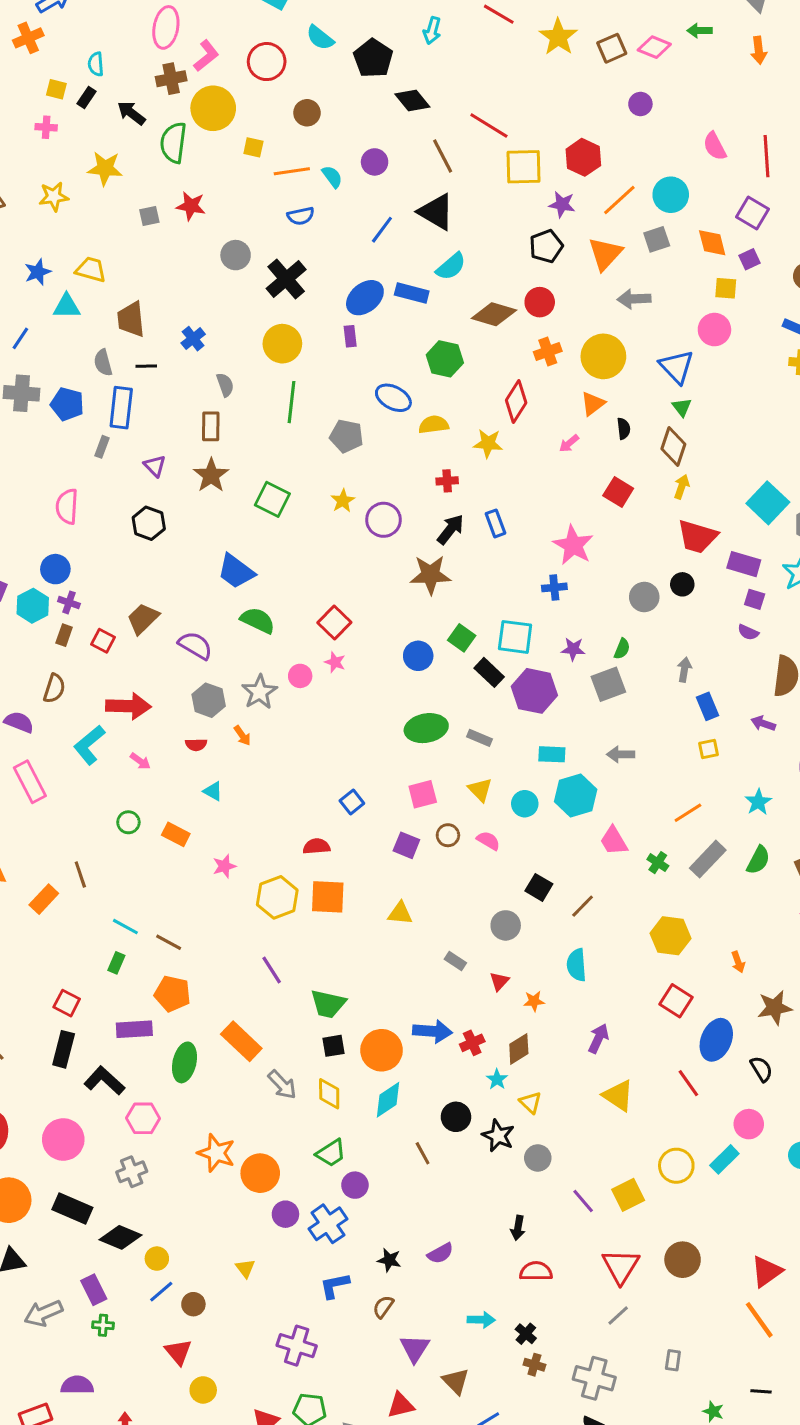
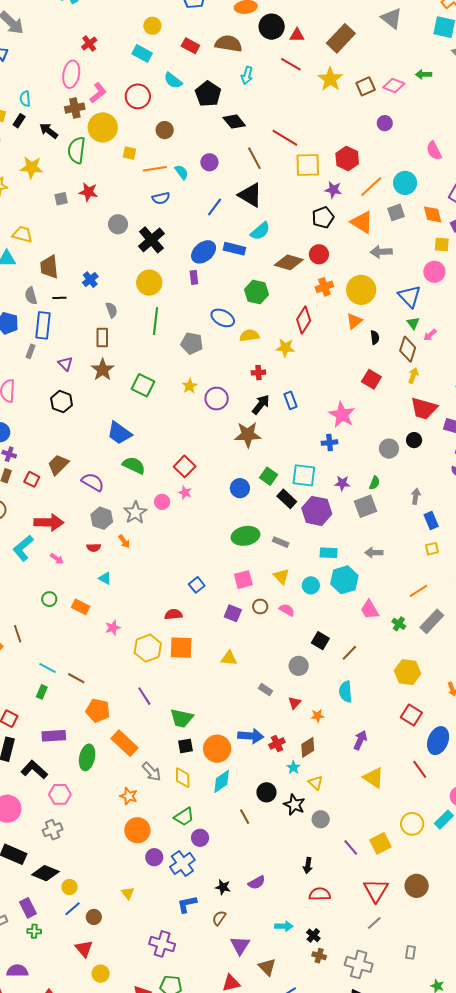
orange triangle: (605, 254) -> (362, 222), turned -40
pink arrow: (569, 443) -> (430, 335), moved
orange pentagon: (172, 994) -> (98, 710), moved
orange star: (216, 1153) -> (129, 796), moved, size x0.7

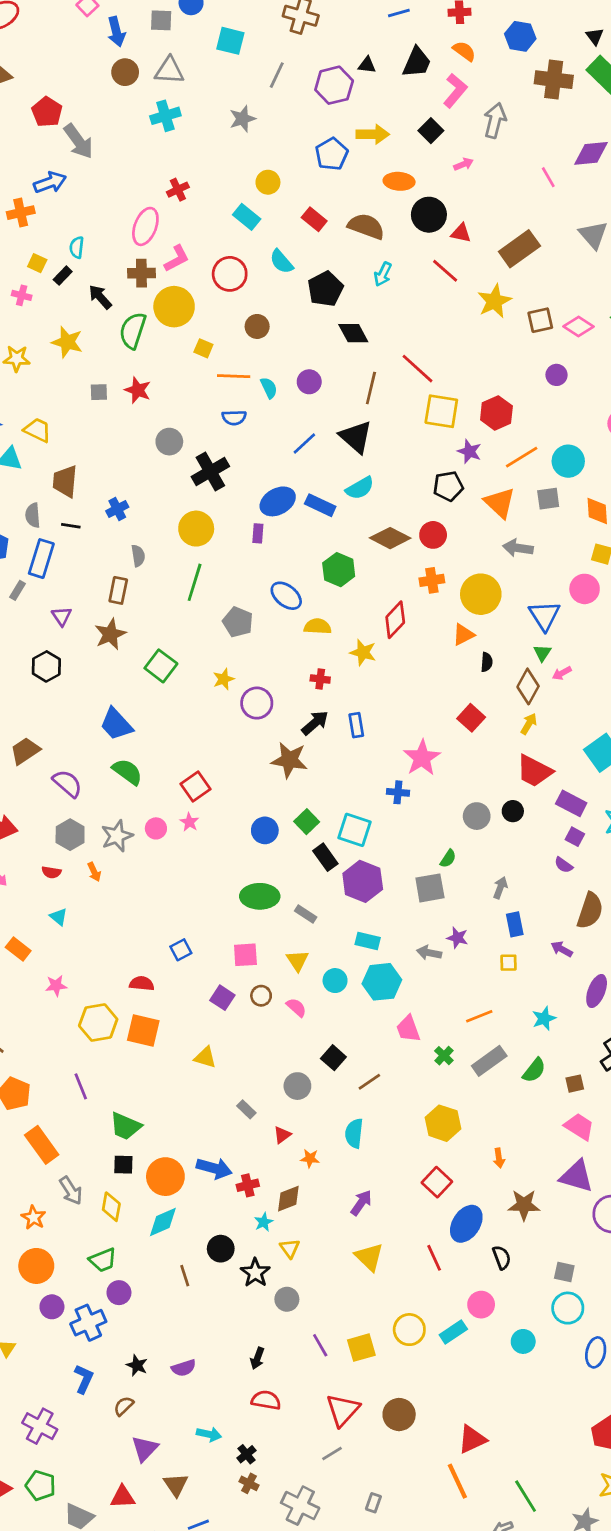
brown line: (254, 158) -> (371, 388), turned 30
purple star: (342, 483) -> (457, 938), moved
blue L-shape: (187, 904) -> (84, 1379), turned 115

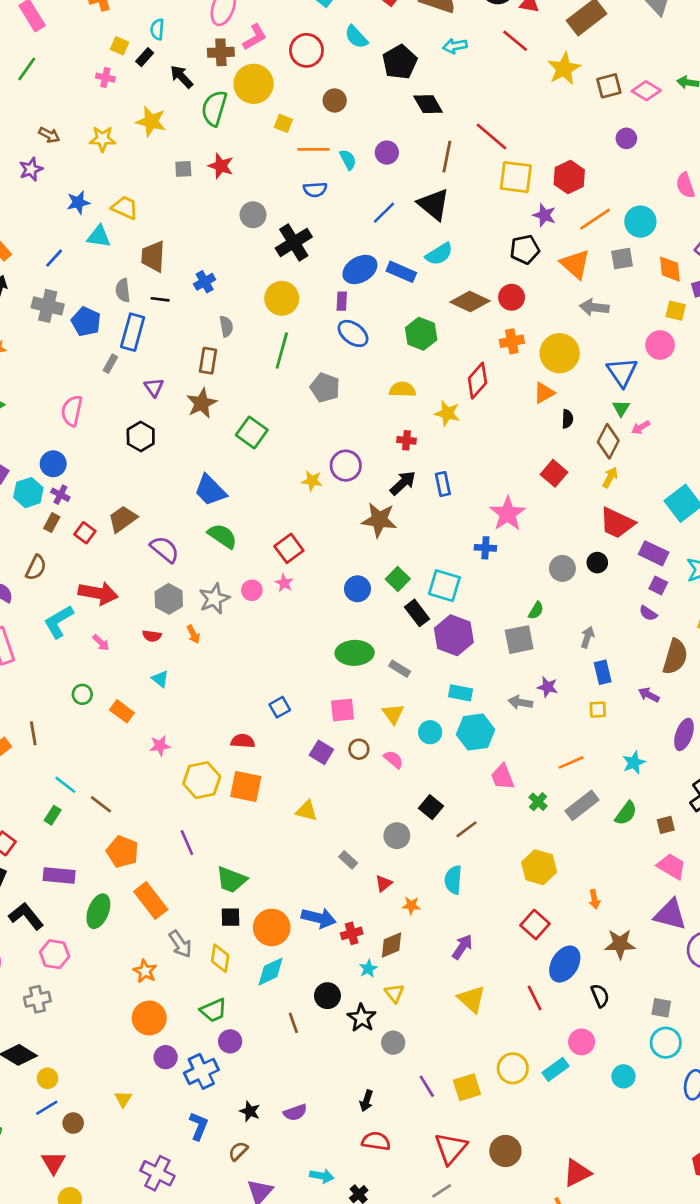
cyan arrow: (383, 274) -> (455, 46), turned 55
blue ellipse: (286, 596) -> (353, 333), moved
yellow star: (224, 679) -> (312, 481), moved, turned 30

